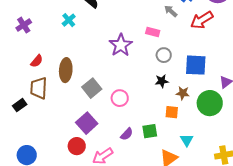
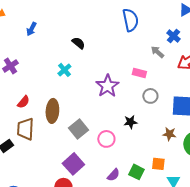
cyan cross: (69, 20) -> (64, 70), moved
black star: (162, 81) -> (130, 122), moved
orange square: (172, 112) -> (158, 164), moved
green square: (150, 131) -> (136, 172), turned 35

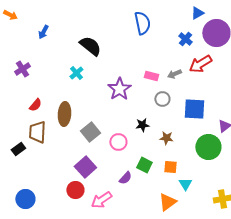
black semicircle: (78, 43) -> (90, 46), size x1.6
gray arrow: (157, 52) -> (174, 74), moved, turned -64
brown star: (169, 134) -> (166, 138), moved
green square: (136, 172) -> (144, 165), moved

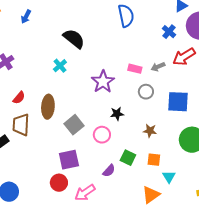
blue arrow: (43, 32) -> (26, 17), moved
black star: (142, 125) -> (117, 114), moved
purple square: (85, 167) -> (69, 160), turned 30

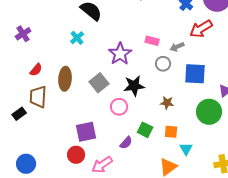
gray arrow: (158, 67) -> (177, 47), moved
black star: (117, 114) -> (134, 86), size x1.5
gray square: (74, 125) -> (99, 83), moved

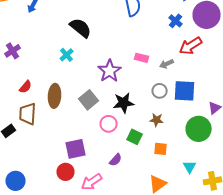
gray circle: (163, 64) -> (160, 91), moved
green square: (145, 130) -> (135, 137), moved
cyan triangle: (186, 149) -> (190, 167), moved

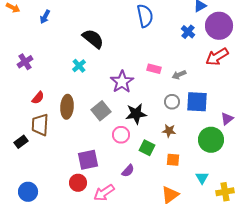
red arrow: (191, 46) -> (217, 57), moved

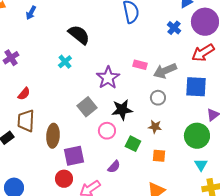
gray arrow: (179, 75) -> (165, 71), size x1.6
blue square: (197, 102) -> (196, 87), moved
brown ellipse: (67, 107) -> (53, 136), moved
cyan triangle: (202, 178) -> (201, 165), moved

